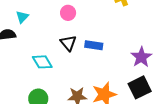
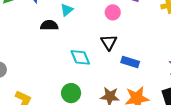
blue rectangle: (94, 45) -> (130, 62), moved

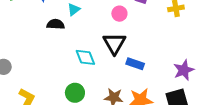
black triangle: (109, 42) -> (114, 43), size x1.4

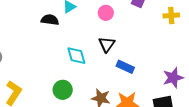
pink circle: (119, 14) -> (106, 13), moved
black triangle: (114, 43) -> (107, 44), size x0.7

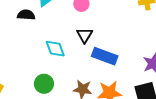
blue rectangle: (125, 67) -> (105, 56), size x1.4

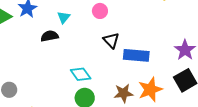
cyan diamond: (55, 49) -> (81, 74), moved

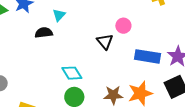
pink circle: (100, 11) -> (123, 26), moved
blue rectangle: (136, 55) -> (148, 56), moved

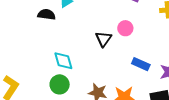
blue rectangle: (148, 56) -> (141, 64), size x0.7

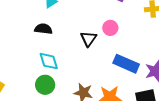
black semicircle: (47, 14) -> (43, 29), moved
blue rectangle: (141, 64) -> (126, 64), size x1.4

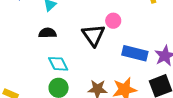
black triangle: (88, 39) -> (94, 35), size x1.4

